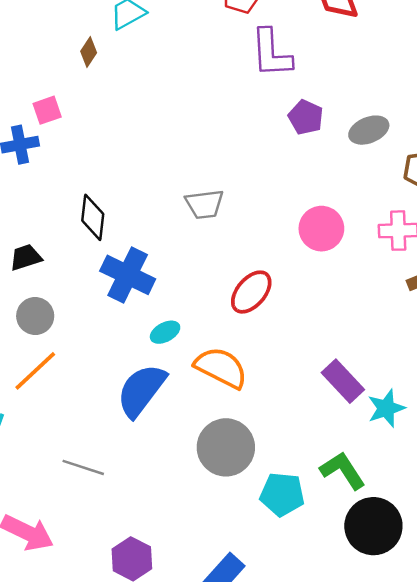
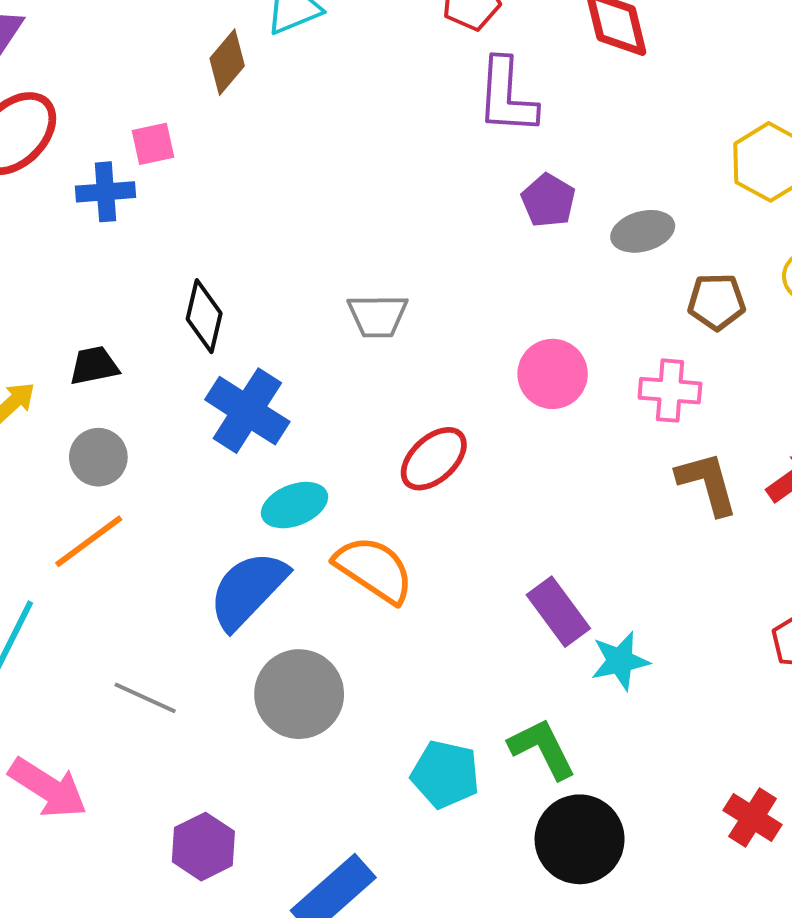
brown diamond: (89, 52) -> (227, 62), size x1.4
cyan ellipse: (165, 332) -> (294, 505), size x1.4
gray circle: (226, 447) -> (299, 694), moved

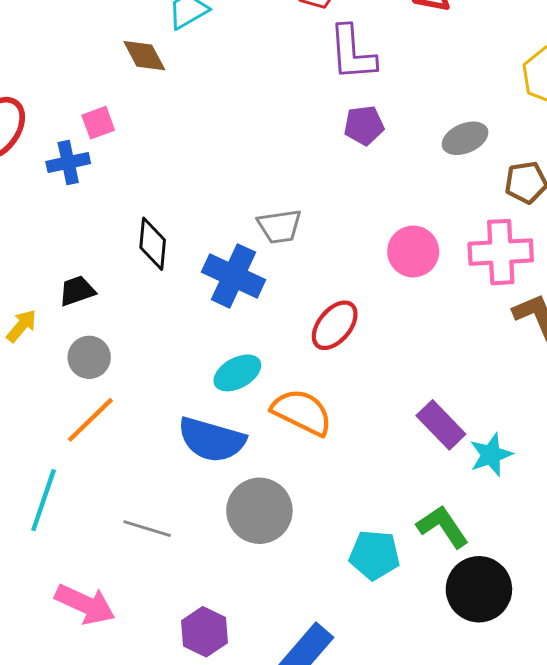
brown diamond: (227, 62) -> (144, 56), turned -60
purple pentagon: (548, 201) -> (364, 125), moved, turned -30
pink cross: (670, 391) -> (501, 252), size x1.4
blue cross: (247, 411) -> (233, 276), moved
blue semicircle: (248, 590) -> (212, 440), turned -110

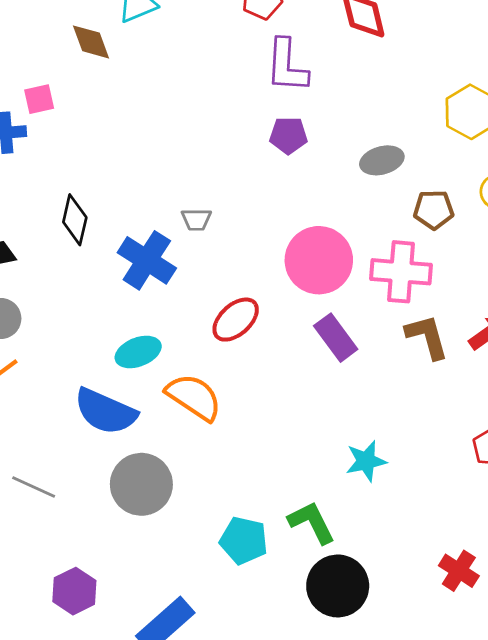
gray trapezoid: (279, 226) -> (196, 220), size x0.7
pink circle: (413, 251) -> (319, 260), size x1.4
purple rectangle: (441, 425) -> (336, 338), moved

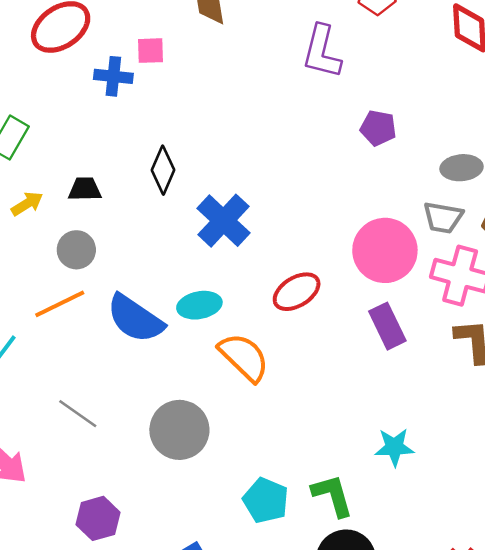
purple L-shape: (287, 66) -> (322, 52), moved
gray trapezoid: (196, 220) -> (443, 218), moved, size x1.4
blue semicircle: (105, 411) -> (135, 319), moved

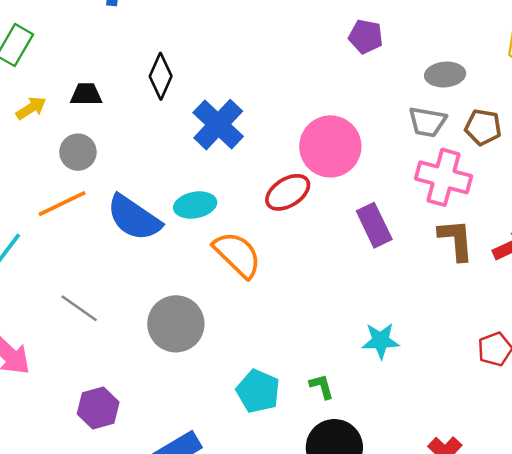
pink circle: (385, 250) -> (330, 146), moved
green L-shape: (333, 495) -> (322, 386), size x0.6

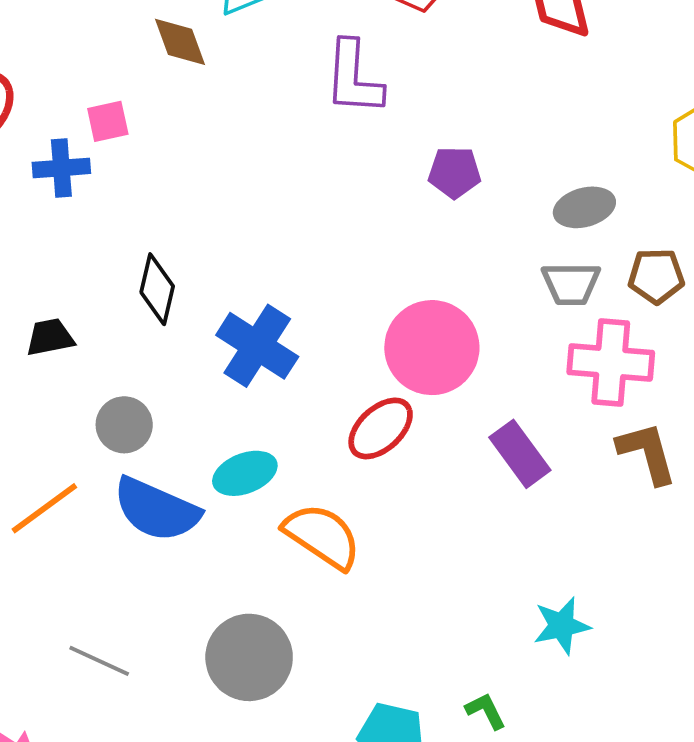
gray circle: (78, 152) -> (124, 425), moved

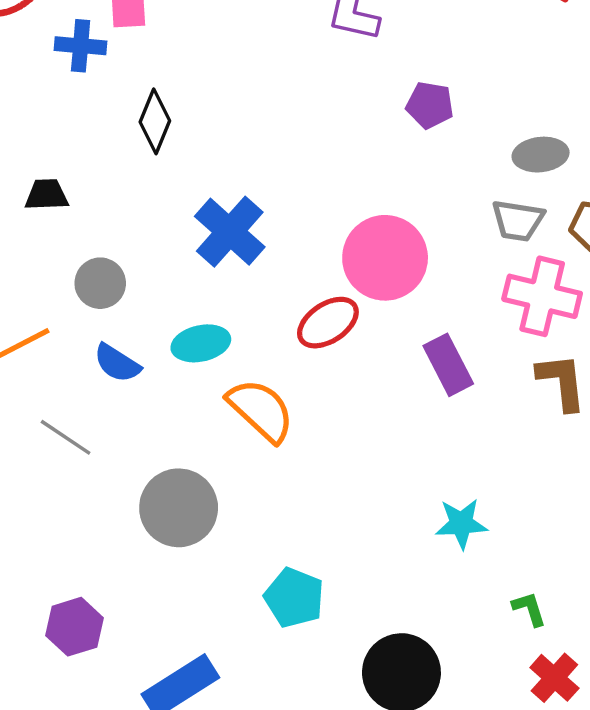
black diamond: (157, 289) -> (155, 121), moved
blue semicircle: (156, 510) -> (117, 363), size x0.6
gray line: (99, 661) -> (66, 437), moved
green L-shape: (486, 711) -> (529, 609), moved

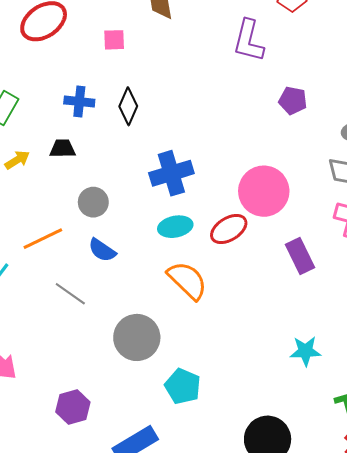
blue cross: (81, 46) -> (79, 102), moved
blue cross: (230, 232) -> (171, 173), turned 30
cyan ellipse: (201, 343) -> (175, 227), moved
cyan pentagon: (294, 598) -> (183, 386), moved

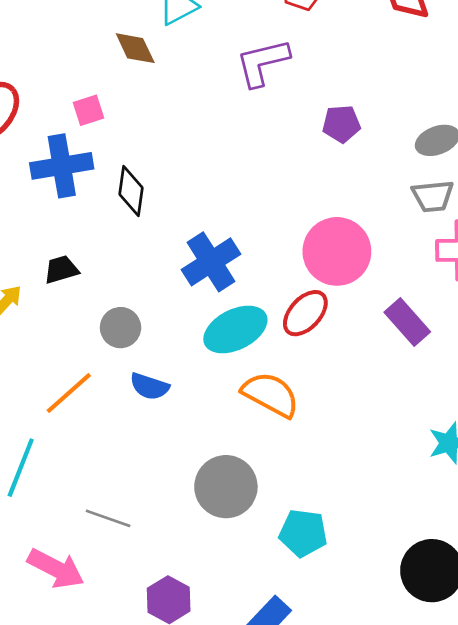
purple L-shape: (249, 41) -> (263, 63), turned 78
blue cross: (79, 102) -> (62, 166), moved, size x1.5
cyan ellipse: (175, 227) -> (235, 329), size x1.4
gray line: (70, 294) -> (108, 518), moved

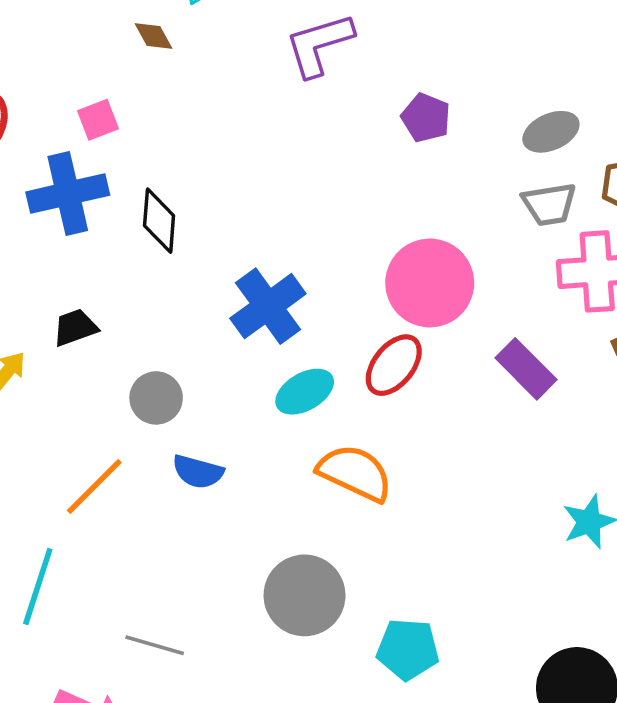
brown diamond: (135, 48) -> (154, 36), size x0.7
purple pentagon: (341, 124) -> (426, 118), turned 30
cyan ellipse: (235, 329) -> (305, 392), size x0.7

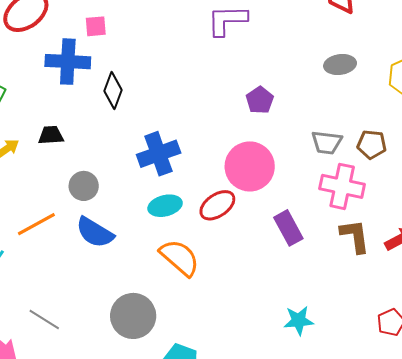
purple pentagon: (426, 118) -> (260, 100), moved
gray ellipse: (551, 132) -> (340, 65), moved
blue semicircle: (198, 472) -> (95, 232), size x1.4

